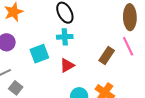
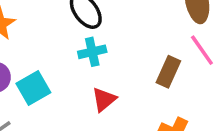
cyan square: (39, 54) -> (33, 88), moved

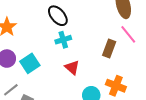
red triangle: (104, 99) -> (72, 67), turned -35

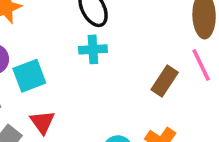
red triangle: (72, 67) -> (42, 122), moved

